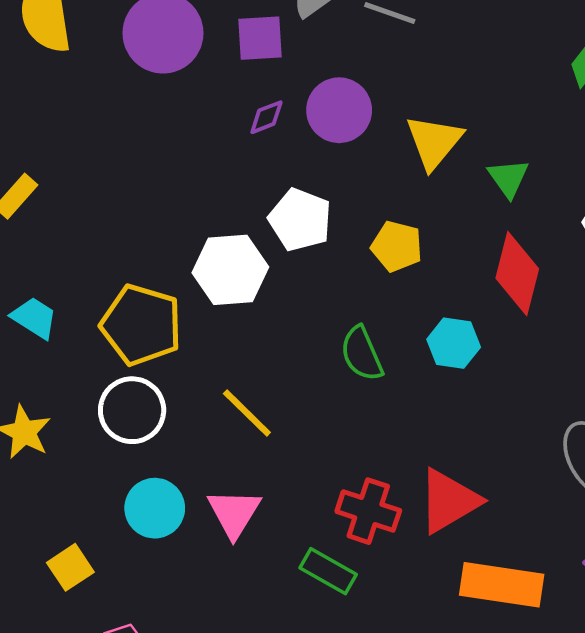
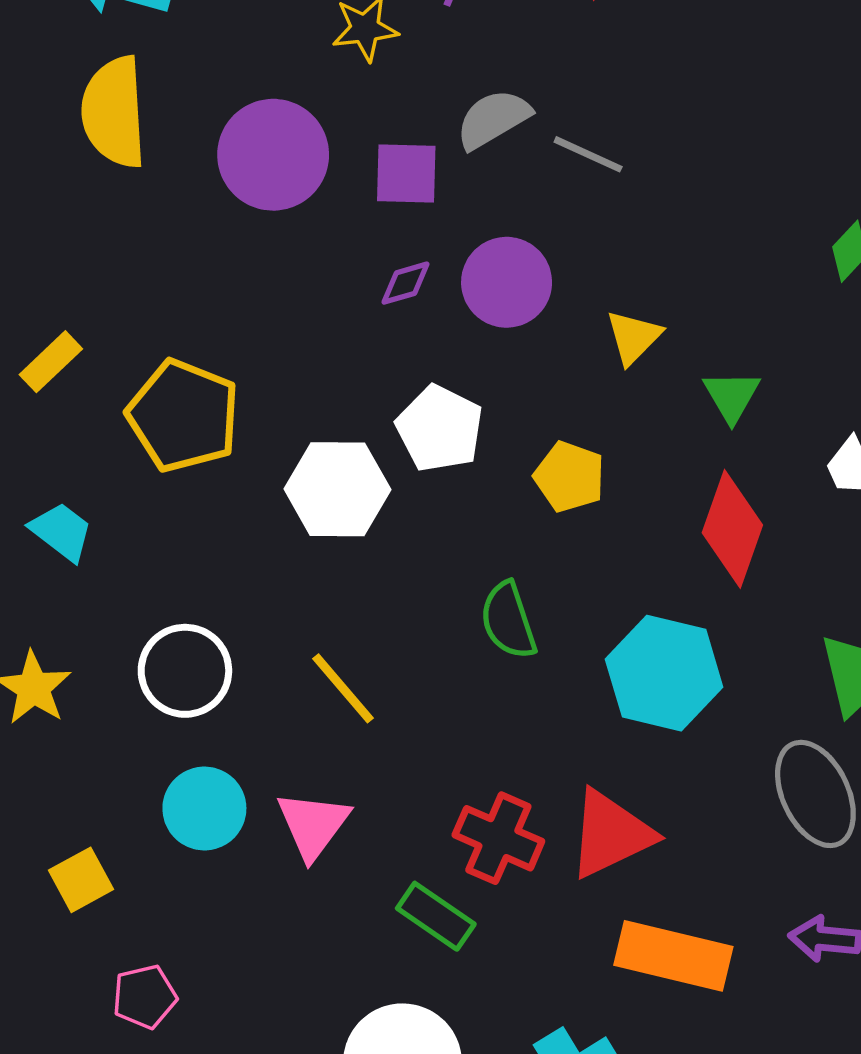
yellow triangle: (434, 142) -> (634, 337), size x0.7
yellow pentagon: (141, 325) -> (183, 416), moved
cyan hexagon: (454, 343) -> (664, 673), moved, size x1.6

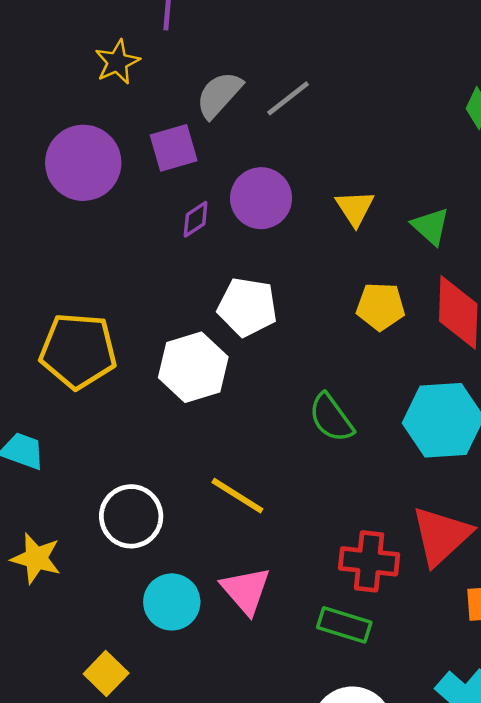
gray line: (588, 154) -> (288, 98), turned -45
yellow pentagon: (570, 477) -> (381, 306), moved

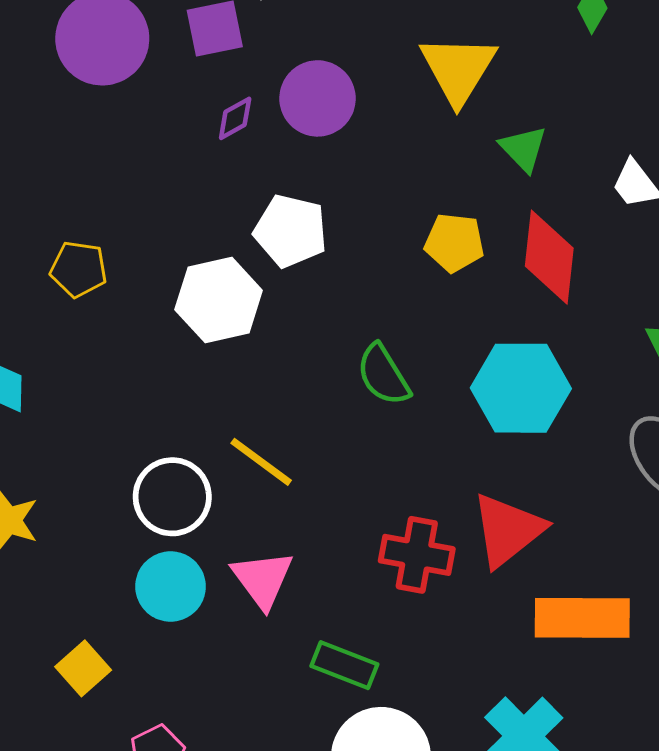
yellow triangle: (355, 208) -> (458, 69), moved, size x1.6
yellow pentagon: (78, 351) -> (79, 269), size x0.6
white circle: (131, 516) -> (172, 497), moved
green rectangle: (344, 625) -> (344, 665), moved

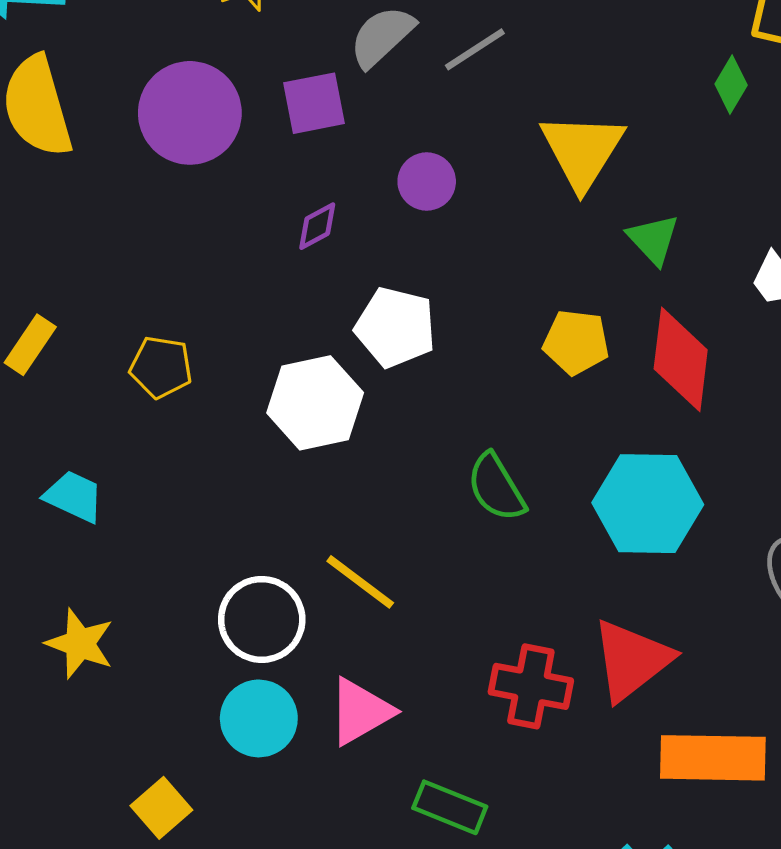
purple circle: (318, 98) -> (427, 181), size x0.7
purple diamond: (235, 118) -> (317, 226), moved
pink triangle: (263, 579) -> (361, 712), turned 36

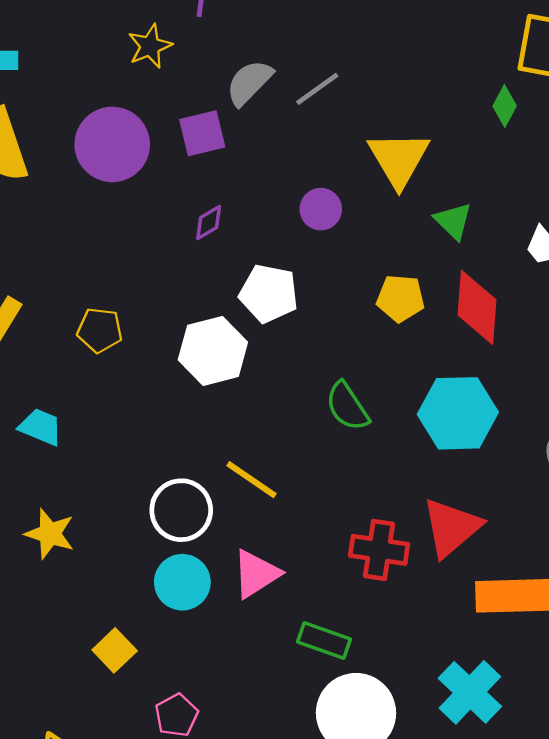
purple circle: (427, 181) -> (321, 209), moved

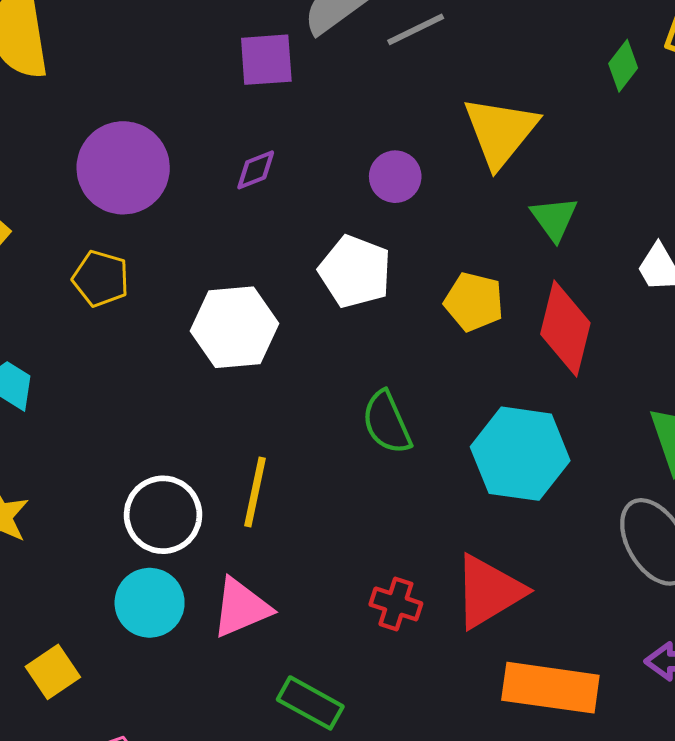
green diamond: (505, 106) -> (623, 66), moved
purple circle: (112, 144) -> (123, 168), moved
white pentagon: (269, 293) -> (355, 272), moved
yellow line: (252, 480) -> (255, 492), turned 58
red cross: (379, 550) -> (396, 604), size x0.7

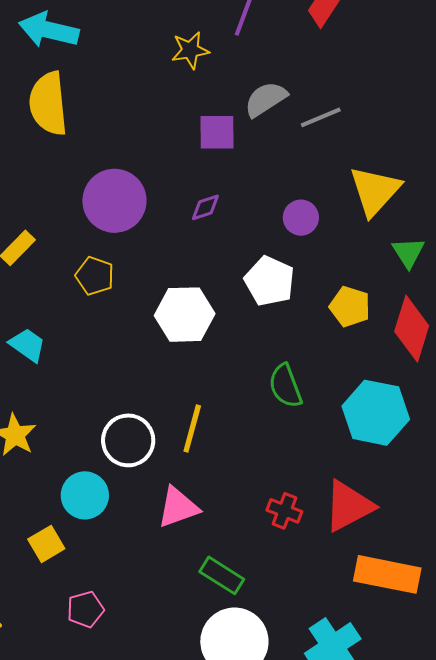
cyan circle: (150, 603) -> (85, 495), moved

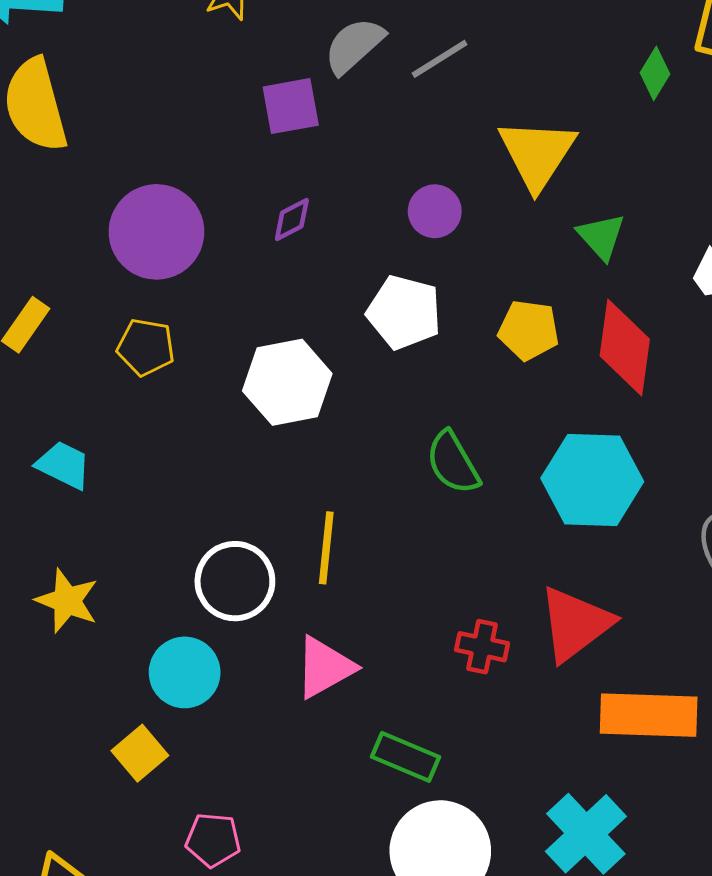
pink pentagon: (85, 609) -> (213, 840), turned 30

